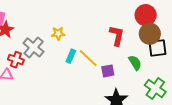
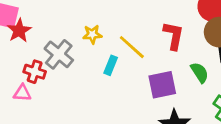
yellow line: (88, 58) -> (132, 47), moved
purple square: (108, 71) -> (162, 85), size x1.5

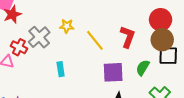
cyan rectangle: (111, 65) -> (61, 69), moved, turned -40
green semicircle: (200, 73) -> (143, 68), turned -126

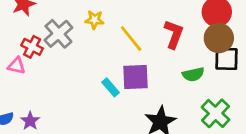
green semicircle: (143, 68) -> (193, 74), turned -133
cyan rectangle: (61, 69) -> (111, 87), moved, turned -32
purple square: (113, 72) -> (136, 77), moved

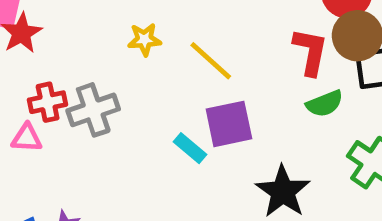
gray cross: (58, 34) -> (93, 110), moved, turned 32
red L-shape: (174, 34) -> (310, 52), moved
red cross: (32, 47) -> (48, 102), turned -30

